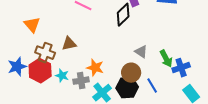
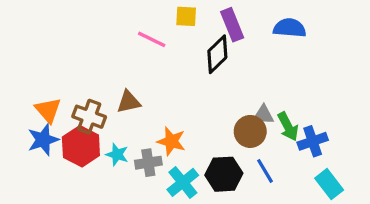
orange triangle: (32, 25) -> (48, 110), moved
gray triangle: (141, 52) -> (263, 115), moved, turned -32
brown circle: (131, 73) -> (250, 131), moved

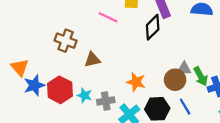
orange triangle: (48, 110) -> (20, 67), moved
brown cross: (89, 117) -> (66, 41), moved
orange star: (171, 141) -> (136, 82), moved

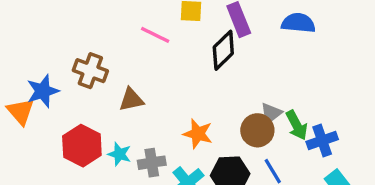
gray triangle: (184, 69) -> (271, 113), turned -40
blue star: (34, 85) -> (43, 91), moved

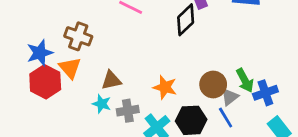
brown triangle: (131, 100) -> (111, 80), moved
orange triangle: (21, 112) -> (70, 68), moved
gray triangle: (271, 113) -> (230, 97), moved
red hexagon: (82, 146) -> (45, 82), moved

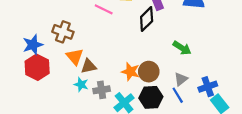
orange triangle: (70, 68) -> (75, 57), moved
green arrow: (245, 80) -> (182, 48), moved, turned -30
brown circle: (213, 84) -> (149, 72), moved
blue cross: (265, 93) -> (208, 87), moved

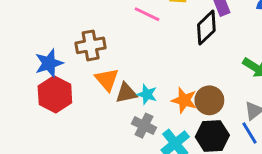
brown cross: (63, 32) -> (91, 45), turned -30
cyan star: (81, 84) -> (147, 94), moved
gray cross: (102, 90) -> (144, 126), turned 35

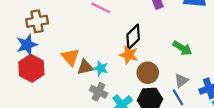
black diamond: (206, 28) -> (133, 37), moved
brown cross: (91, 45) -> (37, 21), moved
orange star: (184, 100) -> (129, 55), moved

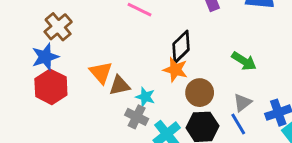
brown cross: (37, 21) -> (58, 27), turned -30
cyan star: (101, 68) -> (145, 97), moved

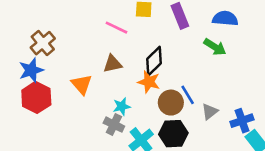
green arrow: (244, 61) -> (215, 47), moved
brown triangle: (120, 85) -> (113, 64), moved
cyan star: (145, 97) -> (122, 106), turned -30
blue line: (238, 124) -> (188, 95), moved

